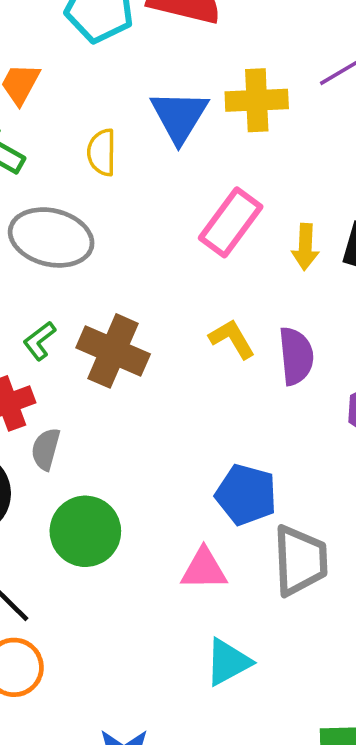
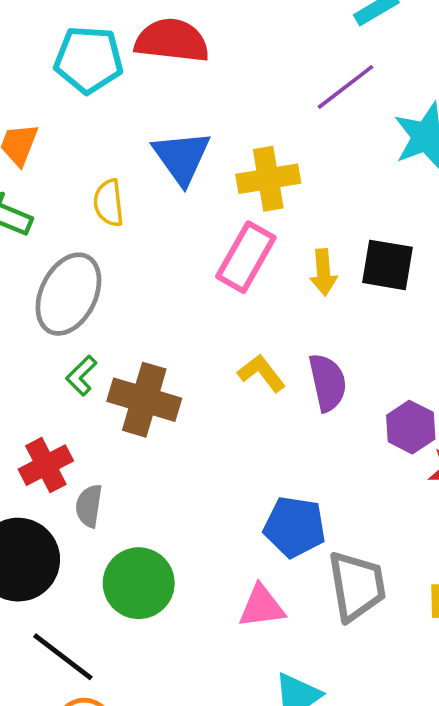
yellow cross: (257, 100) -> (268, 179), moved
gray ellipse: (51, 237) -> (68, 294), turned -70
green L-shape: (39, 341) -> (81, 376), moved

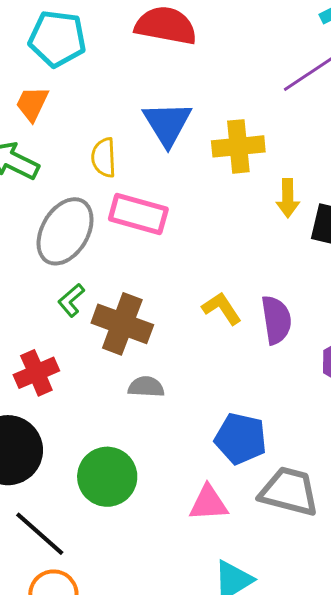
cyan pentagon: (89, 60) -> (57, 39), moved
pink rectangle: (246, 257) -> (138, 214), moved, turned 72
yellow arrow: (323, 272) -> (288, 198), moved
gray semicircle: (89, 506) -> (146, 387), moved, turned 81
gray trapezoid: (357, 586) -> (289, 491), turned -70

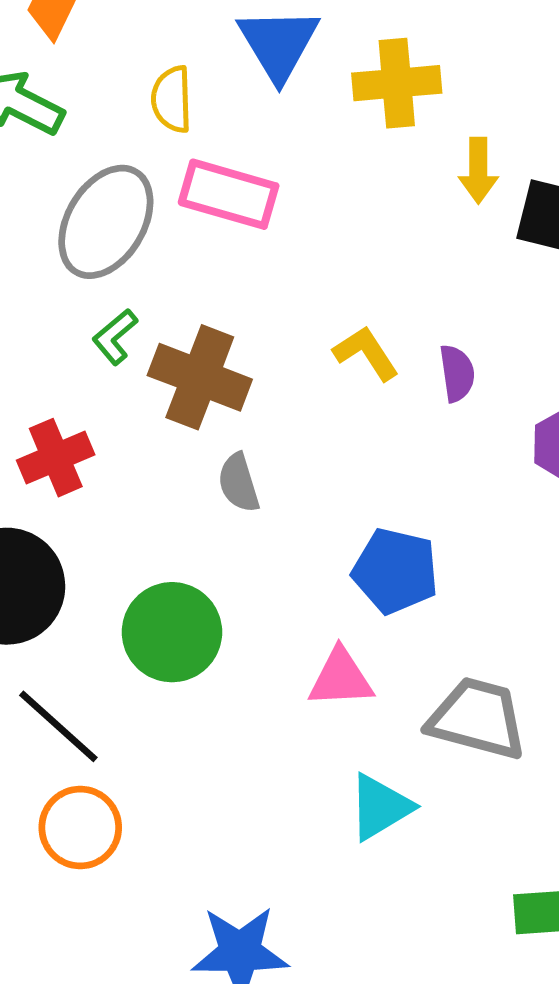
purple semicircle: (276, 320) -> (457, 373), size x0.7
gray semicircle: (146, 387) -> (239, 483), turned -111
gray trapezoid: (289, 491) -> (477, 718), moved

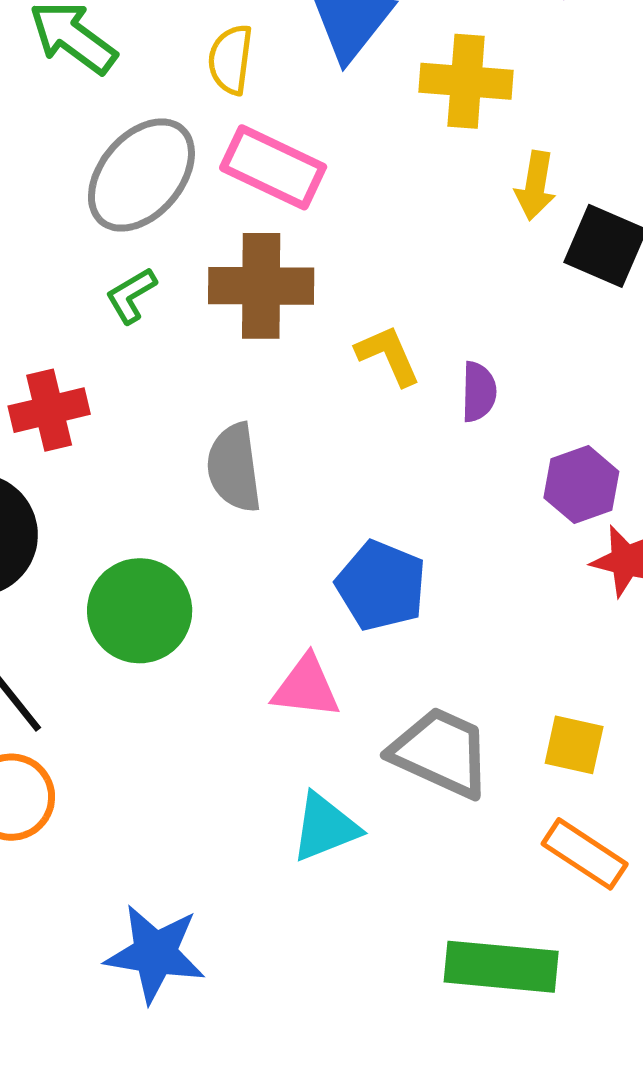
brown cross: (200, 377) -> (261, 286), moved, turned -30
gray semicircle: (239, 483) -> (234, 468), size x1.4

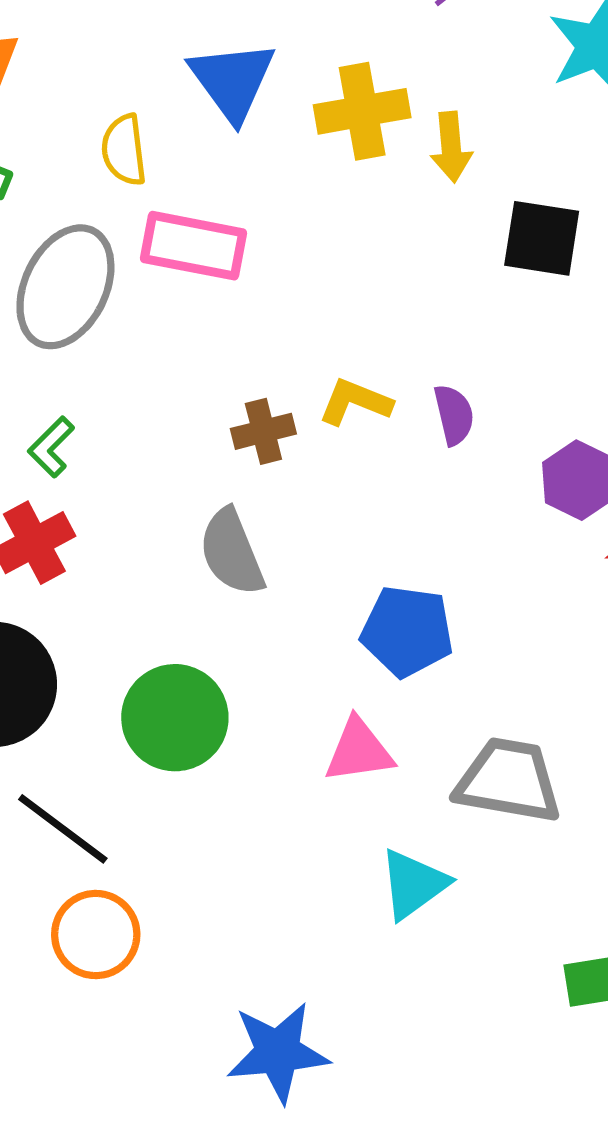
yellow arrow: (535, 186) -> (451, 147), moved
brown cross: (261, 286) -> (263, 431), moved, size x0.6
green L-shape: (131, 295) -> (51, 447), moved
yellow L-shape: (388, 355) -> (355, 402), turned -30

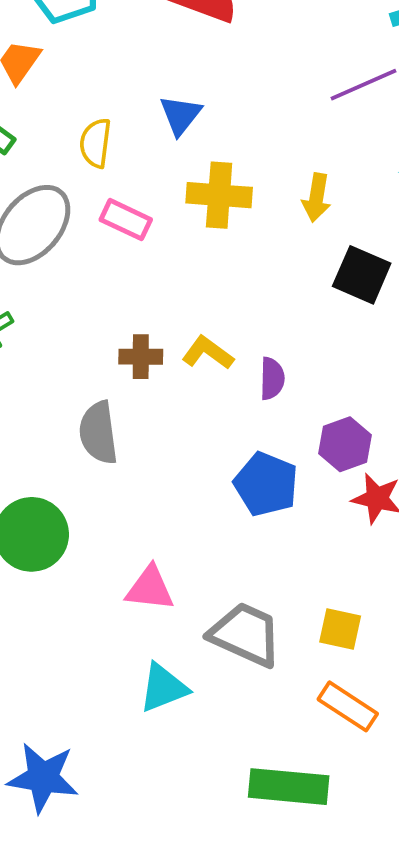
blue triangle: (232, 81) -> (180, 115), size x0.7
yellow cross: (362, 111) -> (219, 195), moved
pink rectangle: (194, 246) -> (126, 220), size x0.7
blue pentagon: (407, 631) -> (266, 484), moved

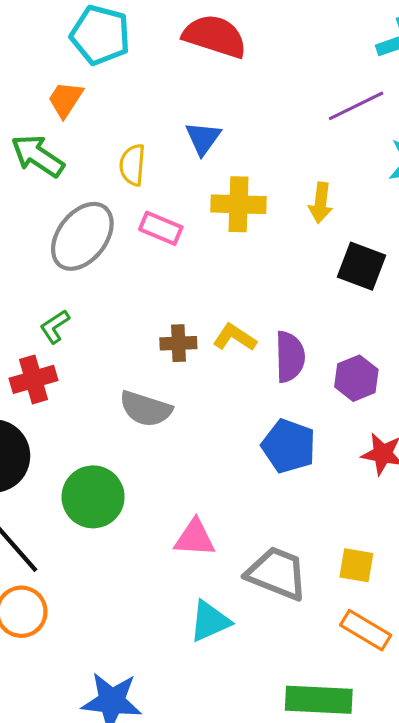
purple semicircle: (272, 379) -> (290, 357), size x1.4
gray semicircle: (98, 433) -> (146, 409), turned -62
purple hexagon: (345, 444) -> (356, 378), moved

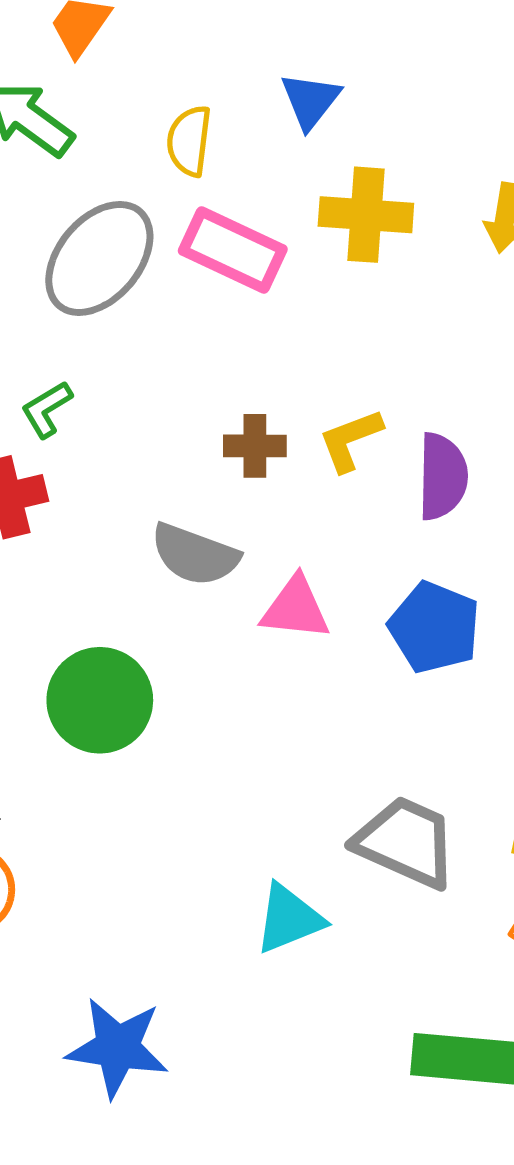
pink rectangle: (161, 228) -> (233, 250), size x1.4
yellow L-shape: (235, 337) -> (350, 440), turned -57
pink triangle: (195, 538) -> (295, 608), moved

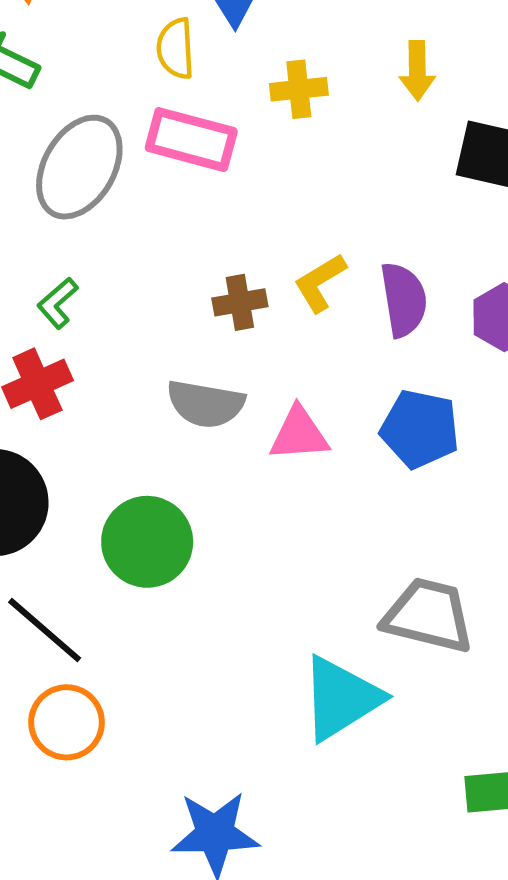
yellow semicircle: (189, 141) -> (176, 48), moved
yellow cross: (366, 215) -> (299, 89), size x0.7
cyan triangle: (289, 919) -> (341, 698), size x1.4

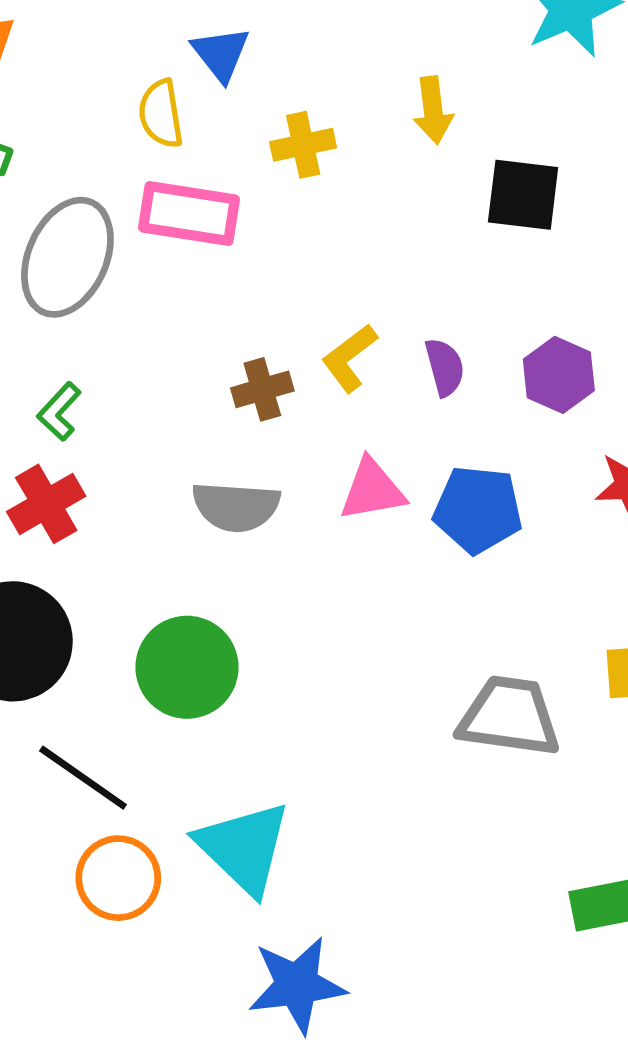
purple semicircle: (404, 300) -> (445, 367), size x0.7
pink triangle: (299, 434) -> (372, 490), moved
cyan triangle: (341, 698) -> (244, 848), moved, turned -38

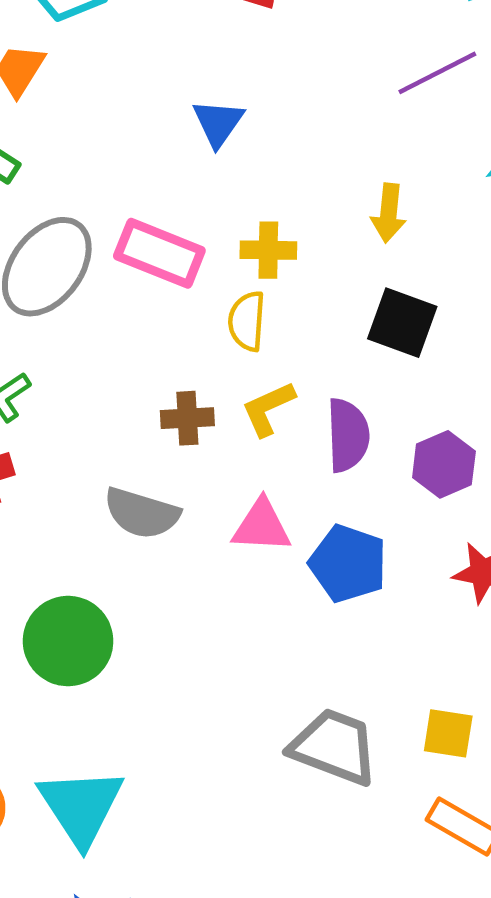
yellow semicircle: (161, 114) -> (247, 321), moved
yellow cross: (303, 145) -> (268, 250), moved
black square: (523, 195) -> (402, 323), moved
purple semicircle: (445, 367) -> (348, 435), size x1.4

